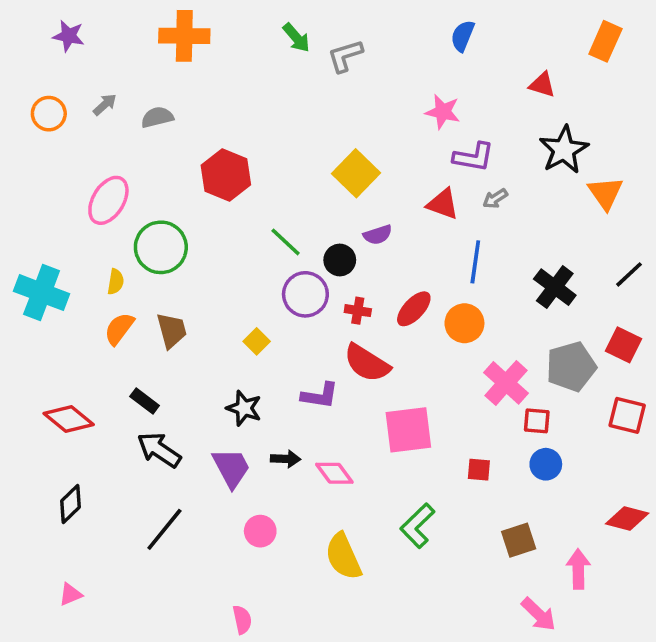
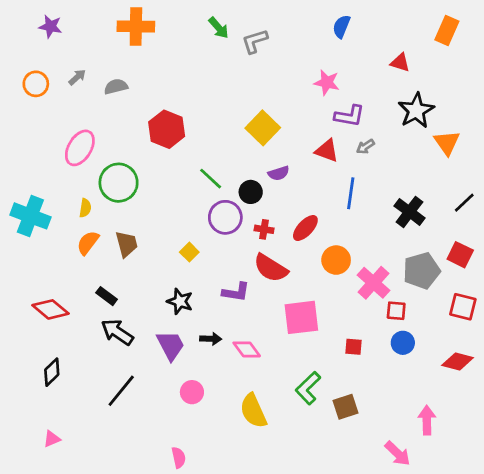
orange circle: (464, 323) -> (336, 260), moved
red diamond: (627, 518) -> (458, 361), moved
brown square: (519, 540) -> (345, 407), moved

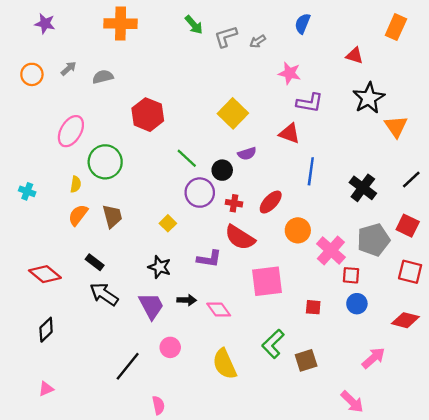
gray arrow: (365, 147) -> (258, 41), moved
cyan cross: (30, 216) -> (27, 191), size x0.5
black line: (121, 391) -> (128, 366), moved
pink arrow: (427, 420) -> (373, 358), moved, turned 50

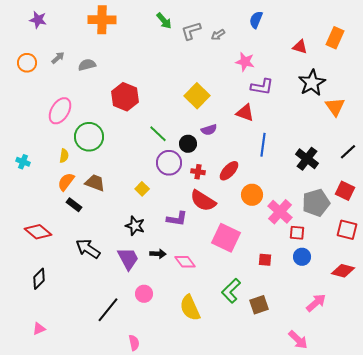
orange rectangle: (396, 27) -> (335, 38), moved
brown trapezoid: (112, 216) -> (95, 183), turned -55
black rectangle: (95, 262) -> (74, 205), moved
pink square: (267, 281) -> (226, 238), turned 32

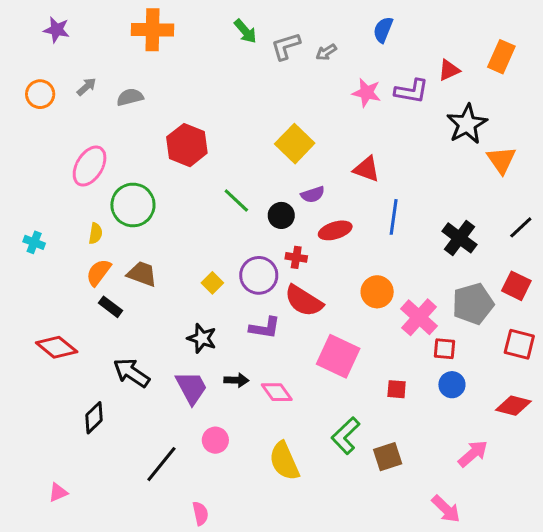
red triangle: (300, 47) -> (449, 70), turned -42
purple L-shape: (262, 87) -> (412, 91), moved
purple circle: (169, 163) -> (259, 275), moved
red ellipse: (229, 171) -> (335, 230), moved, turned 30
black diamond: (39, 279) -> (94, 418), moved

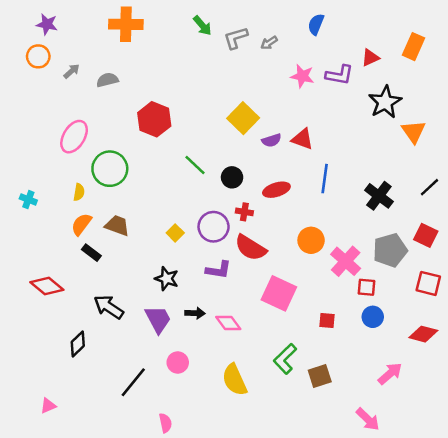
orange circle: (40, 94) -> (38, 56), moved
purple semicircle: (313, 194) -> (272, 140), moved

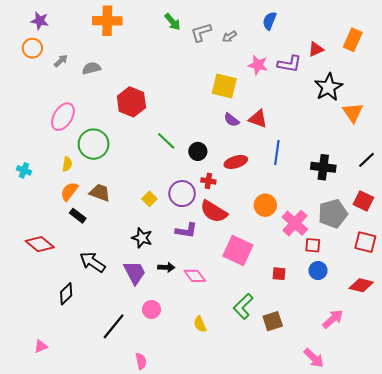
yellow square: (243, 118) -> (224, 86), moved, turned -30
purple semicircle: (272, 140) -> (232, 120), turned 56
black cross: (379, 196) -> (323, 167), turned -30
yellow semicircle: (234, 380) -> (200, 324), size x0.6

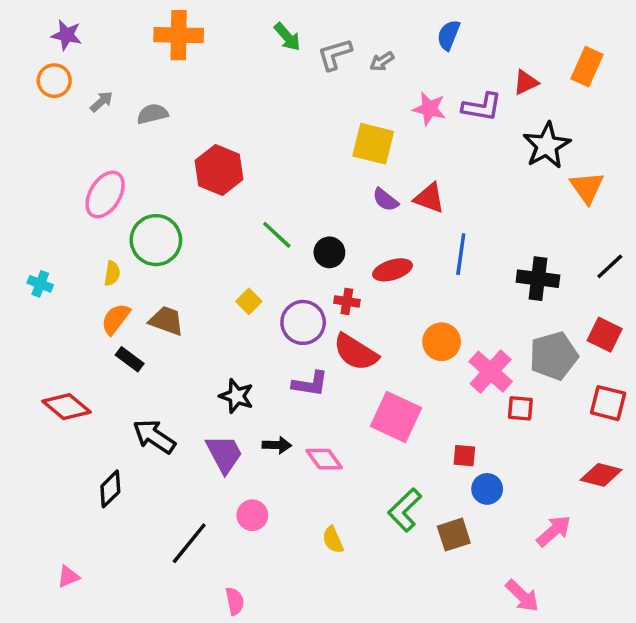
yellow square: (149, 199) -> (249, 301), moved
blue circle: (318, 271) -> (487, 489), moved

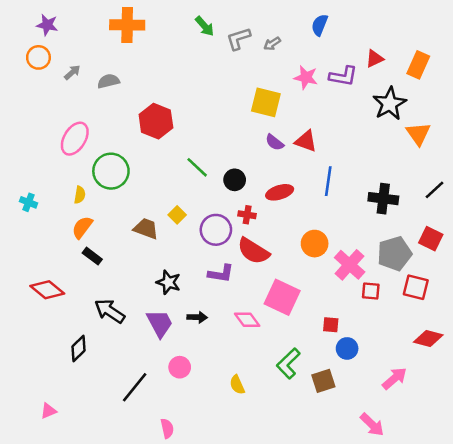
orange rectangle: (587, 67) -> (418, 65), moved
brown trapezoid: (166, 321) -> (146, 229), moved
red square: (608, 403) -> (416, 287), moved
pink diamond: (324, 459) -> (247, 320), moved

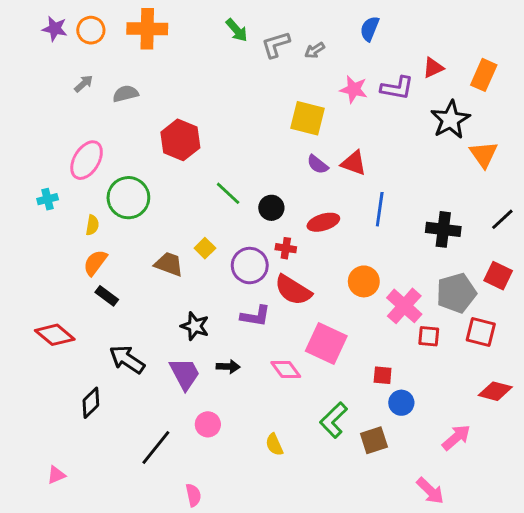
orange circle: (38, 57) -> (91, 30), moved
cyan cross: (29, 202) -> (48, 199), moved, turned -35

